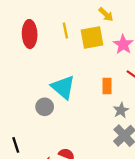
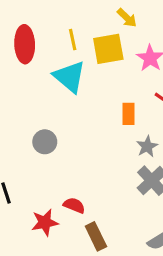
cyan triangle: (63, 87) -> (70, 77), moved

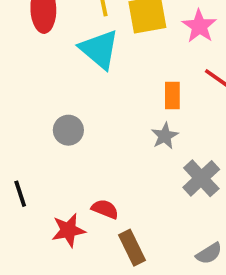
gray star: (147, 146) -> (165, 136), moved

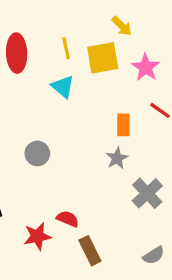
cyan triangle: (99, 49) -> (63, 87), size x0.7

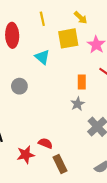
yellow line: (66, 48) -> (42, 19), moved
gray circle: (37, 153) -> (19, 86), moved

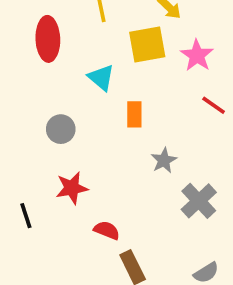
orange rectangle: (82, 82) -> (134, 114), moved
red star: (26, 155) -> (72, 188), moved

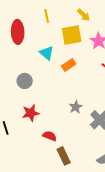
orange rectangle: (134, 114) -> (69, 65), moved, turned 56
gray star: (164, 160) -> (76, 107), moved

